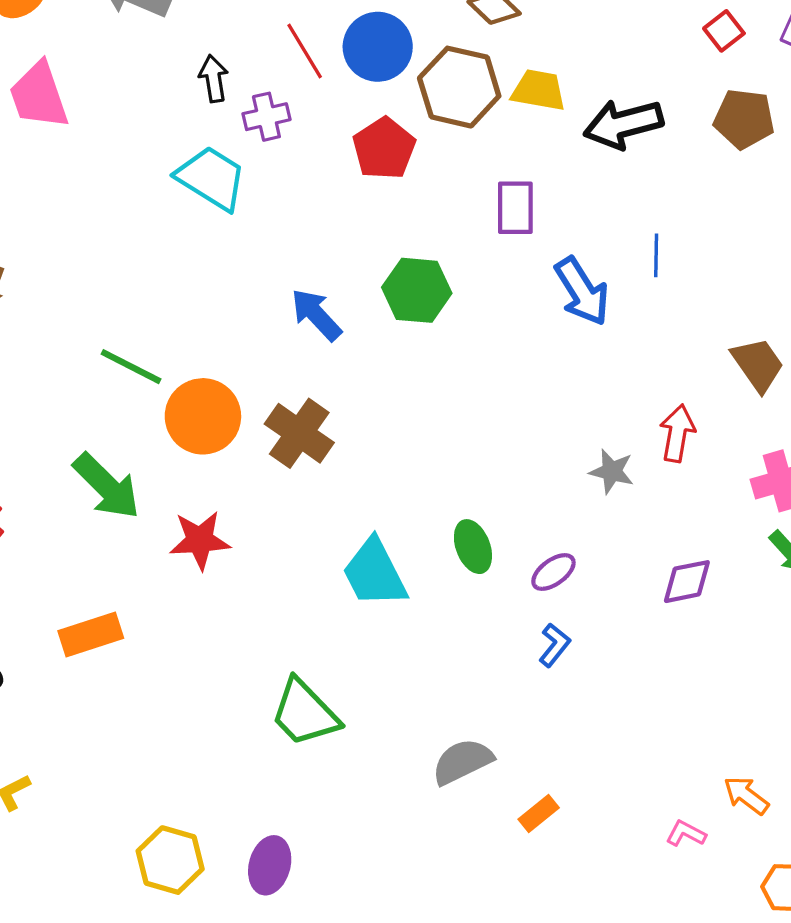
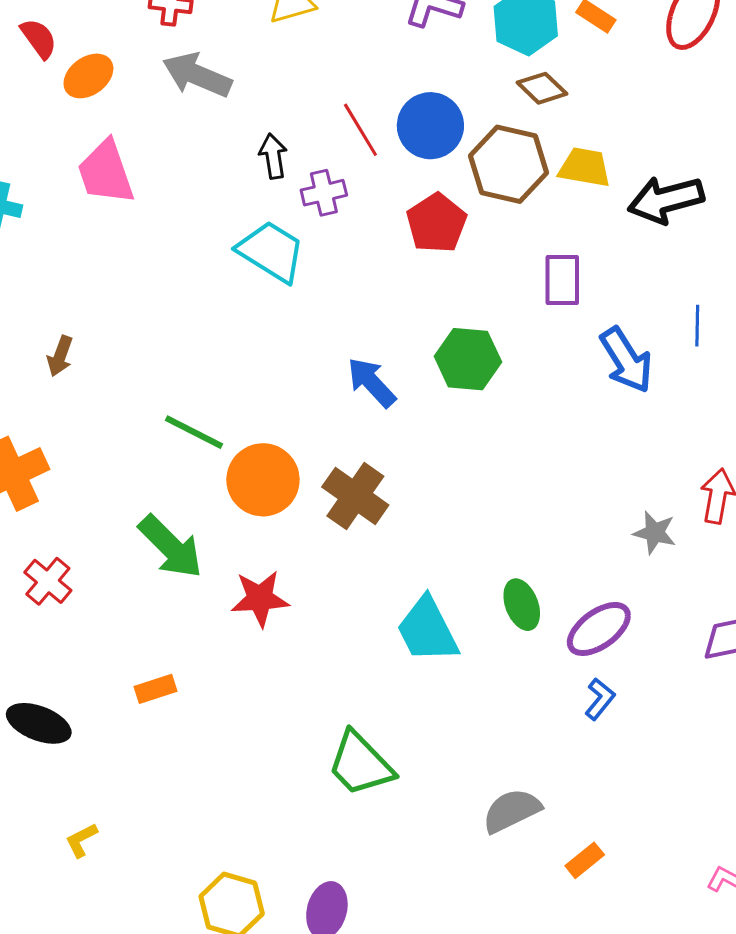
purple ellipse: (553, 572) -> (599, 629), size x1.5
orange rectangle: (91, 634) -> (155, 689), size x0.7

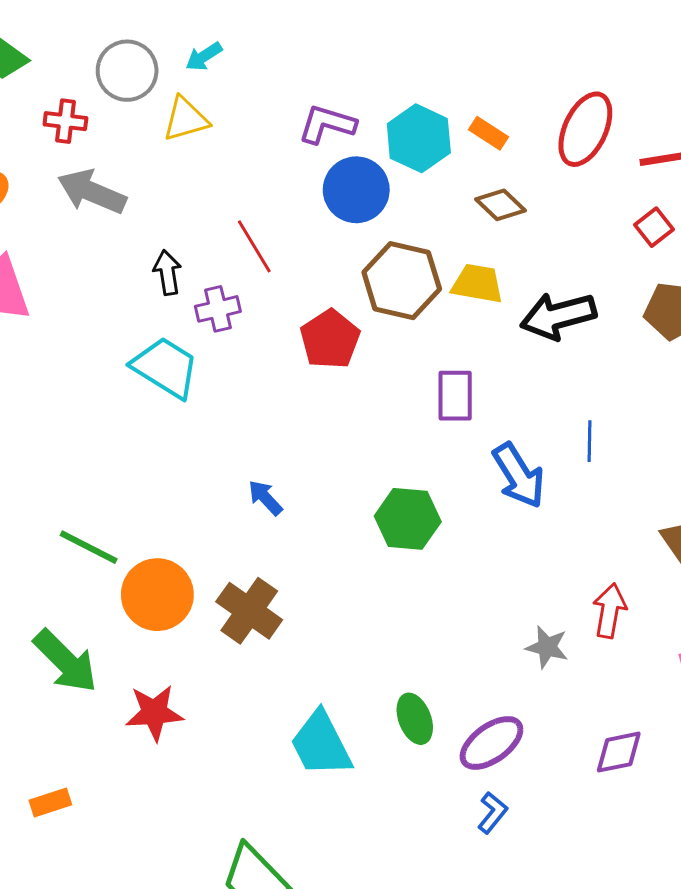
brown diamond: (542, 88) -> (501, 205), moved
blue circle: (430, 126) -> (356, 190), moved
green hexagon: (468, 359) -> (408, 519), moved
blue arrow: (372, 382) -> (265, 498), size x0.7

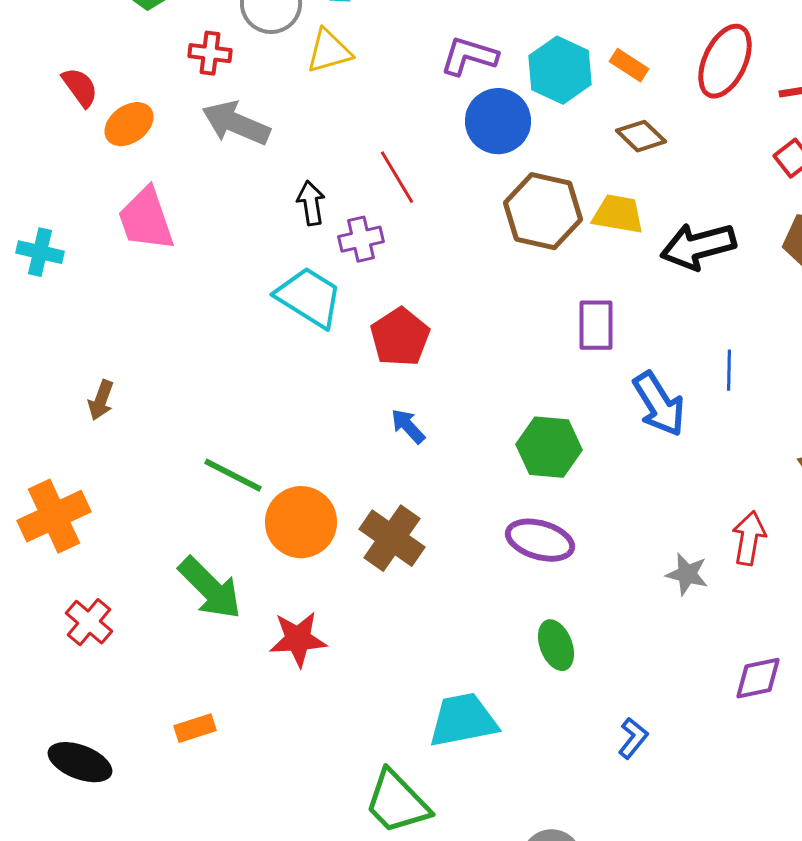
red pentagon: (330, 339) -> (400, 337), moved
purple ellipse: (491, 743) -> (540, 540), moved, turned 52
cyan trapezoid: (321, 744) -> (463, 720), moved, turned 106

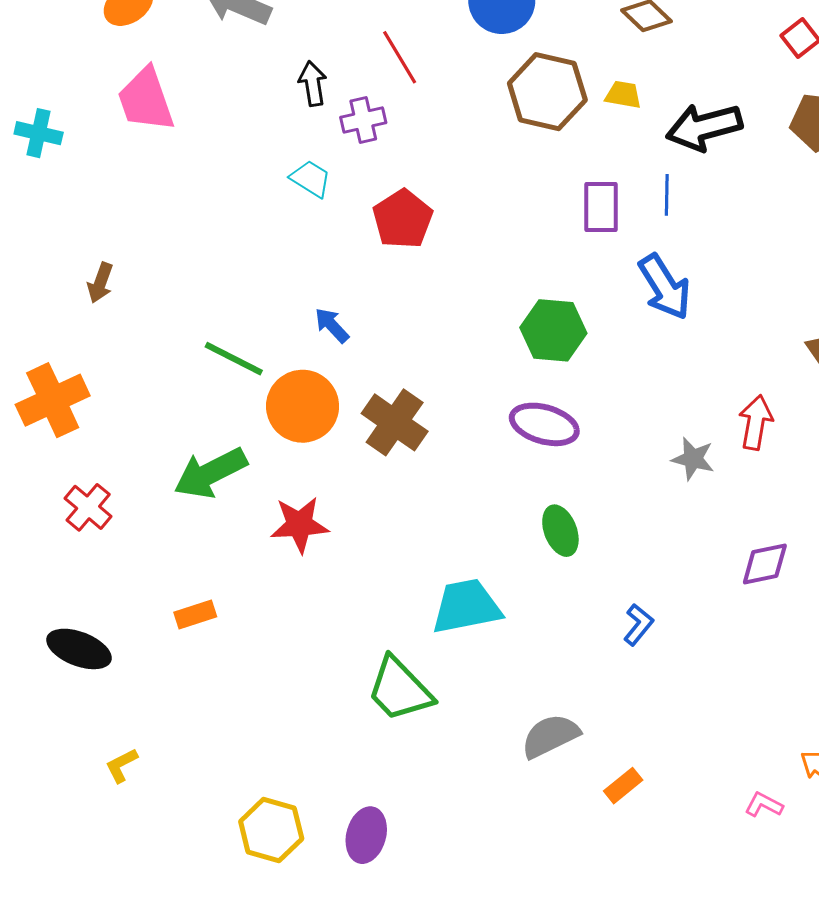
yellow trapezoid: (618, 214) -> (623, 95), size x0.7
cyan trapezoid: (309, 297) -> (311, 179), size x0.6
blue line: (729, 370) -> (667, 195), moved
blue arrow: (408, 426) -> (332, 325), moved
green arrow: (210, 588) -> (210, 473), turned 108

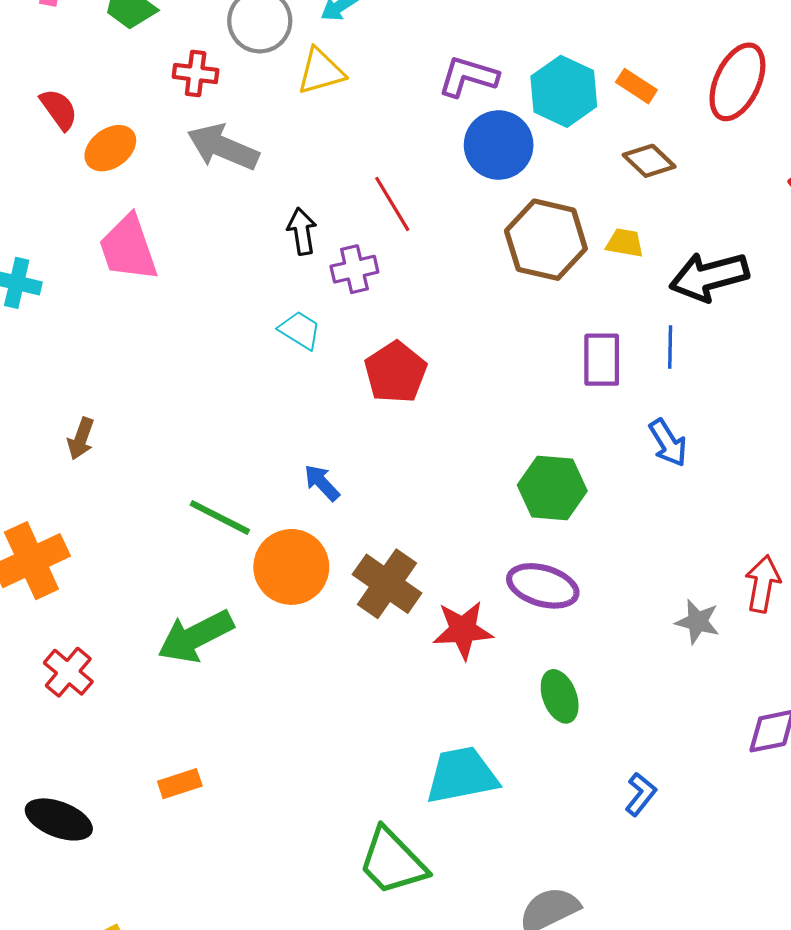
blue arrow: (665, 287) -> (668, 443), size x0.7
red star: (299, 525) -> (463, 630), moved

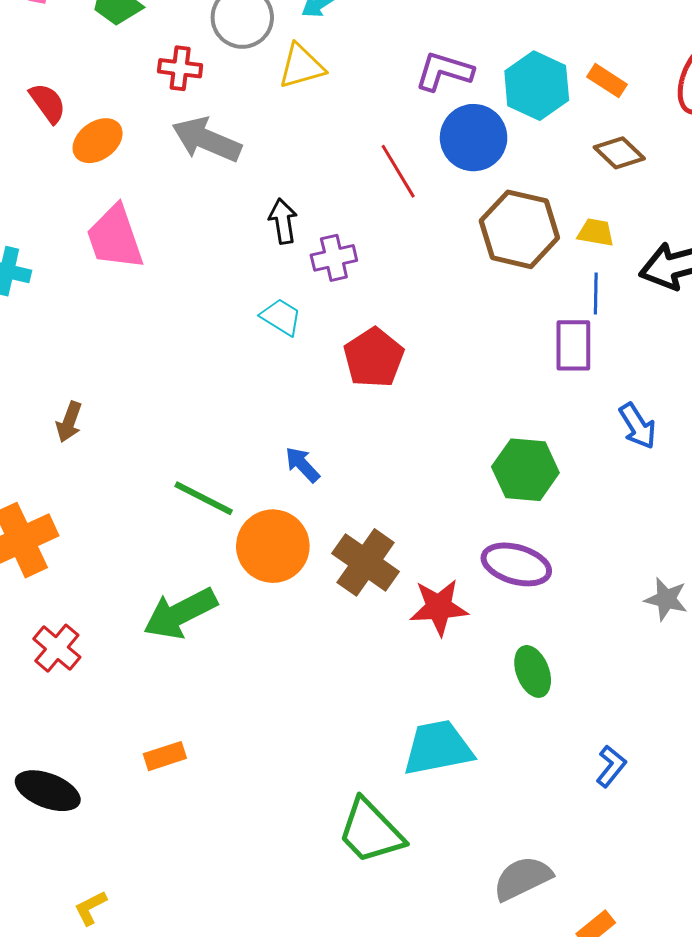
red line: (392, 204) -> (398, 171), moved
blue line: (670, 347) -> (596, 293), moved

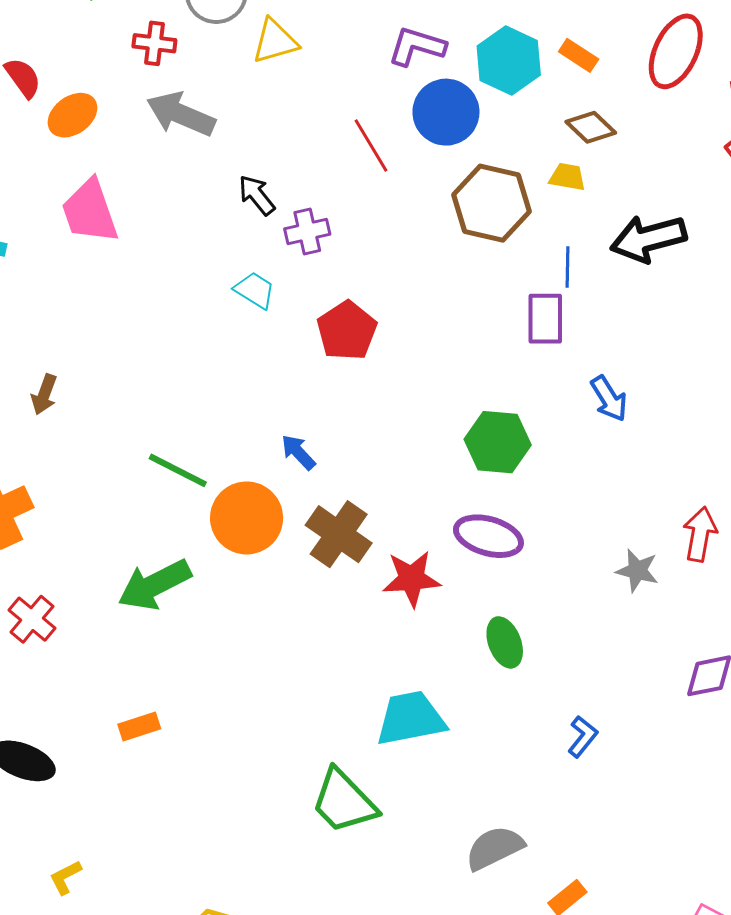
black arrow: (283, 221) -> (257, 195), turned -30
yellow trapezoid: (596, 232) -> (567, 177), moved
blue arrow: (302, 465) -> (298, 452), moved

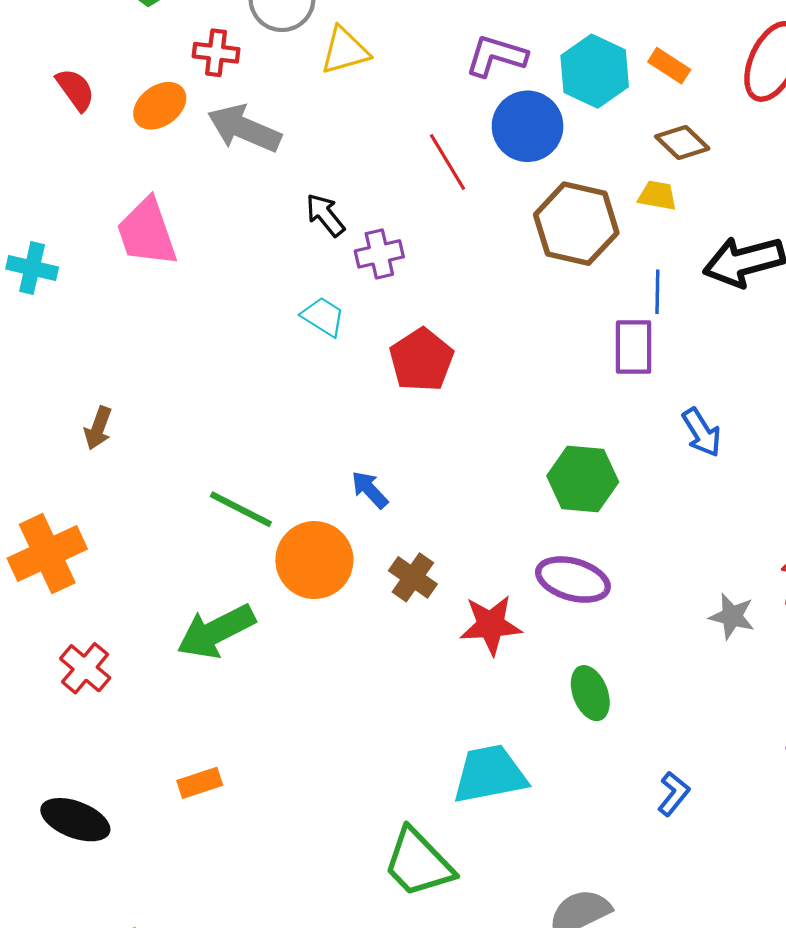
orange ellipse: (72, 115) -> (160, 106), moved
brown cross: (339, 534) -> (413, 577), size x0.7

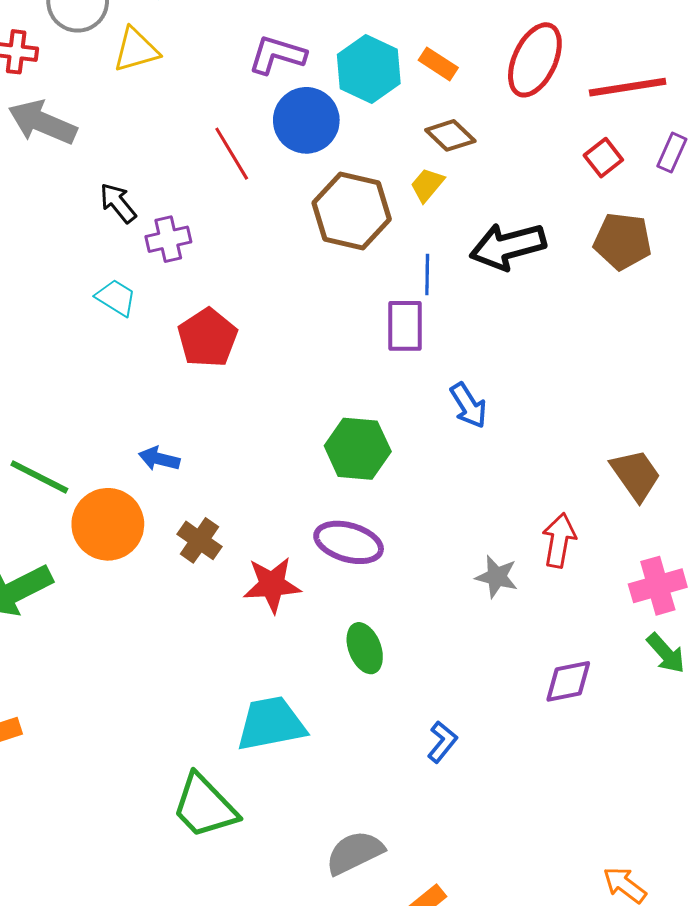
yellow trapezoid: (657, 196) -> (427, 185), turned -60
blue arrow: (370, 490) -> (159, 459), turned -33

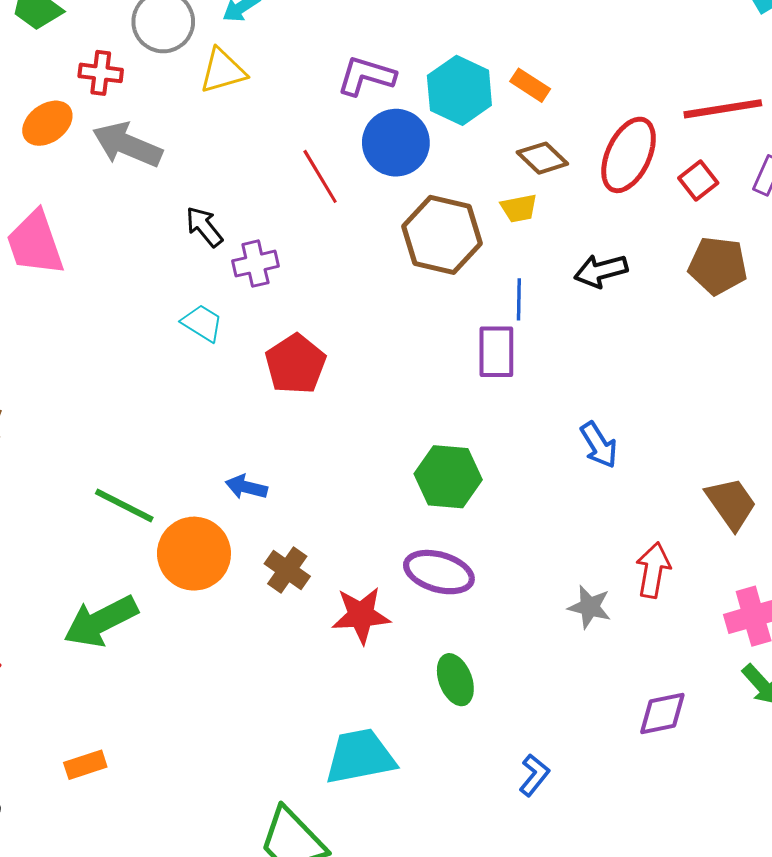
red ellipse: (535, 60) -> (629, 155), moved
yellow trapezoid: (427, 185) -> (519, 208), turned -141
black arrow: (508, 246) -> (601, 271), size x0.7
blue arrow: (468, 405) -> (599, 445), moved

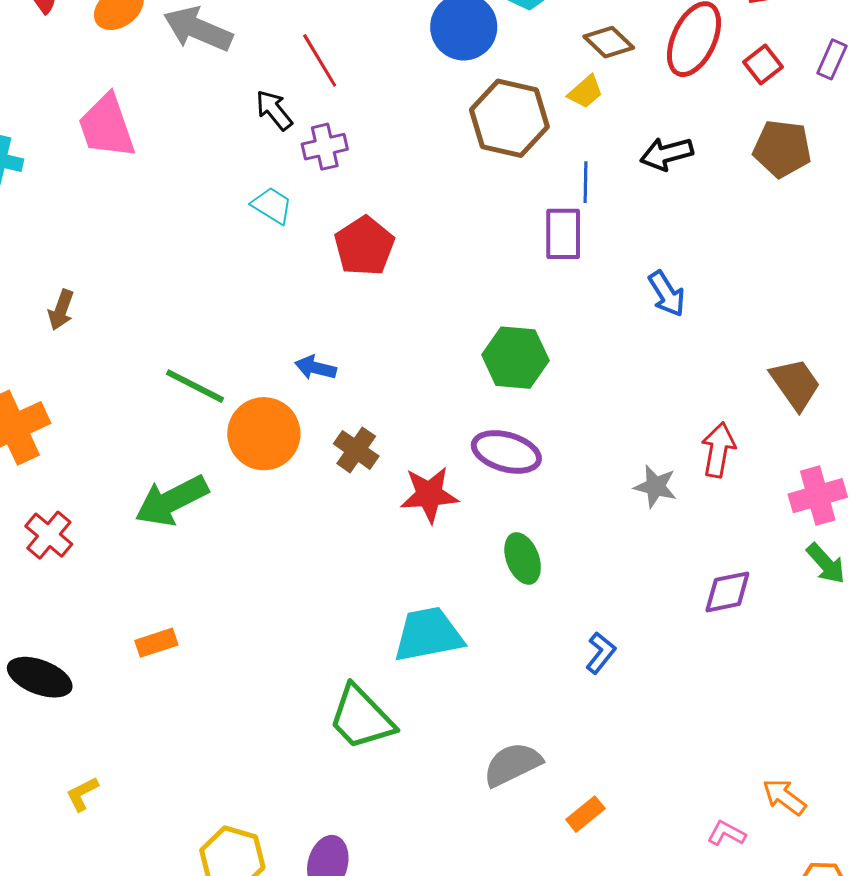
red line: (320, 176) -> (320, 60), moved
yellow trapezoid: (519, 208) -> (585, 92), turned -30
blue arrow: (599, 445) -> (667, 294), moved

